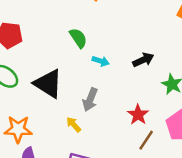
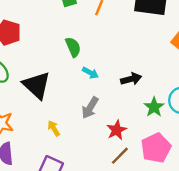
gray arrow: (90, 100) -> (90, 108), moved

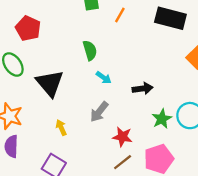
red star: (117, 130) -> (122, 137), turned 30

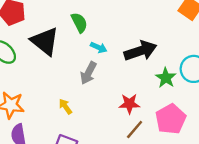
black triangle: (50, 83) -> (45, 41), moved
black arrow: (143, 89) -> (140, 51), size x1.5
gray arrow: (99, 112) -> (88, 73), moved

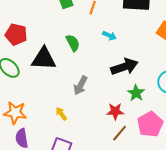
black triangle: (45, 41) -> (44, 59), turned -36
cyan arrow: (99, 47) -> (109, 36), moved
green star: (166, 78) -> (136, 93), moved

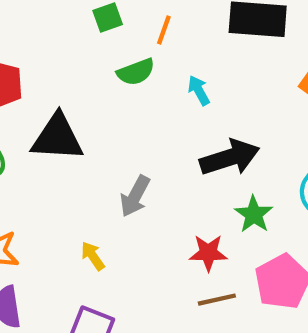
cyan arrow: (109, 36) -> (199, 90), turned -144
green semicircle: (73, 43) -> (136, 72), moved, turned 96
brown line: (120, 133) -> (217, 300), turned 36

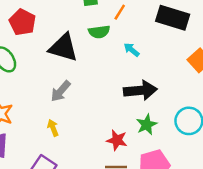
cyan arrow: (199, 90) -> (132, 50), turned -35
black triangle: (57, 138) -> (63, 48), moved
gray arrow: (135, 196) -> (61, 91), moved

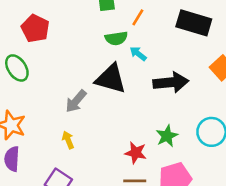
black triangle: (63, 48) -> (111, 79), moved
cyan arrow: (132, 50) -> (138, 54), moved
black arrow: (140, 90) -> (171, 82), moved

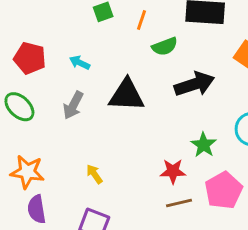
green semicircle: (116, 38) -> (165, 46), moved
cyan arrow: (138, 54) -> (80, 63), moved
gray arrow: (76, 101) -> (73, 105), moved

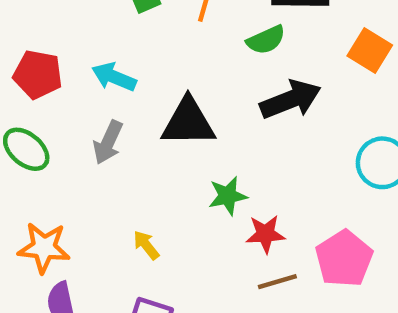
green semicircle: (165, 46) -> (266, 40), moved
cyan arrow: (80, 63) -> (114, 77), size x1.4
green star: (204, 145) -> (228, 196), moved, turned 30

